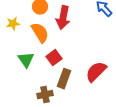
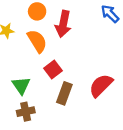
green triangle: (26, 60) -> (21, 85), moved
brown cross: (45, 95) -> (26, 112), moved

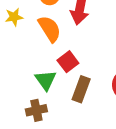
green triangle: (21, 85) -> (46, 80), moved

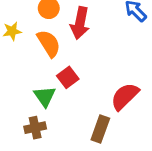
brown rectangle: (81, 89) -> (100, 129), moved

